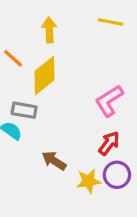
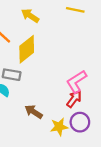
yellow arrow: (49, 30) -> (30, 16), turned -54
pink L-shape: (109, 101) -> (76, 82), moved

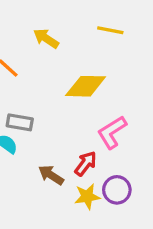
yellow diamond: (27, 49) -> (86, 86), moved, turned 40
red arrow: (74, 99) -> (86, 164), moved

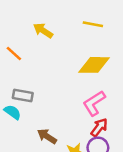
yellow diamond: (86, 86) -> (94, 65), moved
red arrow: (86, 164) -> (99, 127), moved

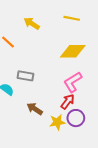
gray rectangle: (23, 96) -> (25, 76), moved
red arrow: (99, 127) -> (68, 102), moved

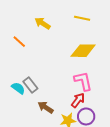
gray rectangle: (25, 76) -> (30, 85), moved, turned 42
pink L-shape: (73, 82) -> (83, 81), turned 110

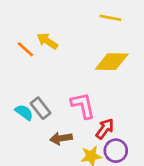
yellow arrow: (43, 23) -> (47, 41), moved
pink L-shape: (83, 81) -> (83, 105), moved
brown arrow: (46, 107) -> (61, 138), turned -42

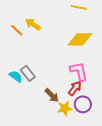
pink L-shape: (83, 105) -> (79, 71), moved
brown arrow: (61, 138) -> (52, 95), moved, turned -126

